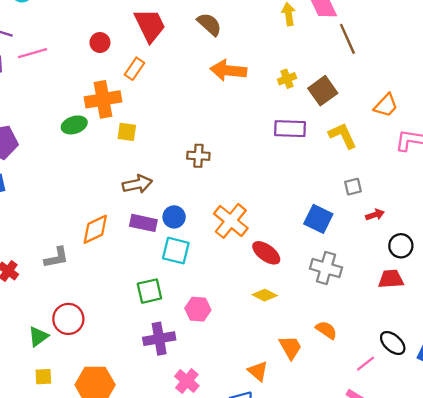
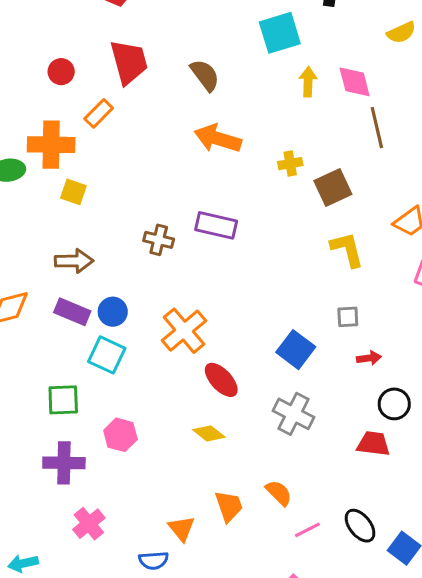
purple rectangle: (290, 129) -> (216, 225), moved
pink line: (366, 364) -> (307, 530), moved

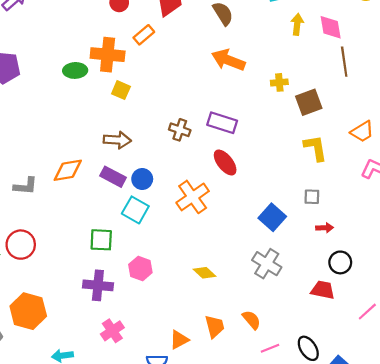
red ellipse: (221, 380) -> (225, 162), moved
orange triangle: (182, 528) -> (179, 340), turned 36

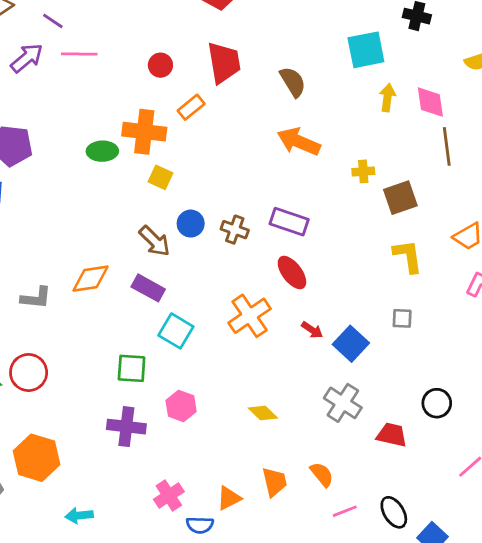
brown arrow: (117, 140) -> (155, 241), turned 40
blue circle: (142, 179) -> (191, 224), moved
red arrow: (325, 228) -> (312, 330), moved, turned 35
red trapezoid: (323, 290) -> (392, 435), moved
pink cross: (112, 331) -> (169, 496), moved

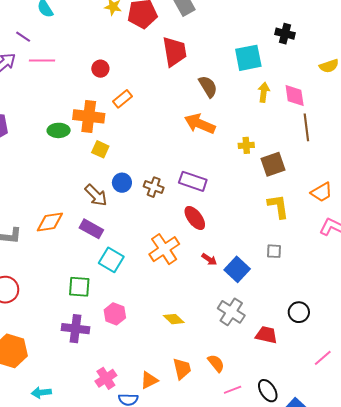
red trapezoid: (224, 63) -> (174, 52), moved
brown semicircle: (293, 82) -> (208, 87), moved

